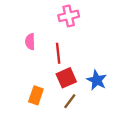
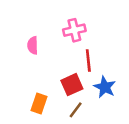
pink cross: (69, 16) -> (74, 30), moved
red line: (58, 53) -> (88, 61), moved

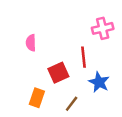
pink cross: (74, 30) -> (103, 28), moved
red square: (72, 85) -> (58, 73), moved

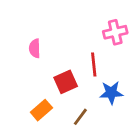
blue star: (99, 82) -> (111, 93), turned -30
orange rectangle: (37, 98) -> (41, 110), turned 30

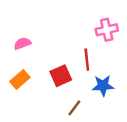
pink semicircle: (35, 48) -> (22, 43), moved, turned 70
orange rectangle: (41, 110) -> (20, 79), moved

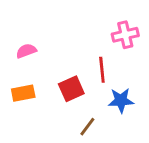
orange rectangle: (20, 79) -> (23, 93), turned 30

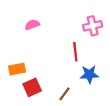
pink semicircle: (26, 51) -> (32, 25), moved
red square: (71, 89) -> (32, 87), moved

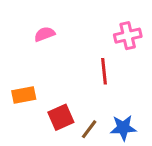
blue star: (89, 74) -> (123, 128), moved
red square: (32, 87) -> (61, 117), moved

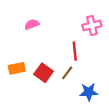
red square: (61, 117) -> (44, 73), moved, turned -30
brown line: (89, 129) -> (67, 73), moved

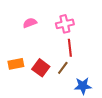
pink cross: (92, 25) -> (65, 24), moved

